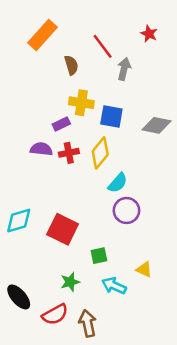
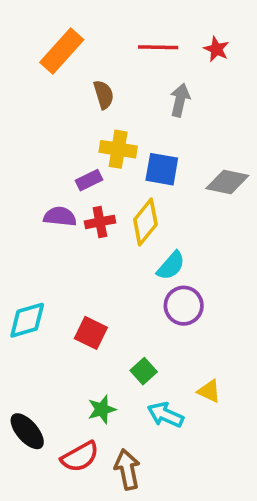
red line: (103, 46) -> (158, 47), moved, turned -52
red square: (63, 229) -> (91, 333), size x0.7
green square: (99, 256) -> (144, 371), turned -30

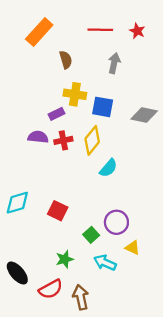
purple circle: (184, 306) -> (116, 222), moved

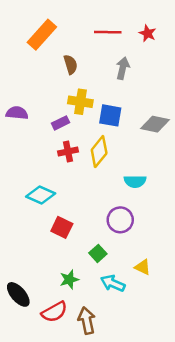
purple semicircle: (38, 137) -> (17, 113), moved
cyan semicircle: (108, 168) -> (135, 181), moved, turned 48
cyan diamond: (17, 203) -> (41, 195), moved, turned 40
purple circle: (116, 222) -> (120, 220), moved

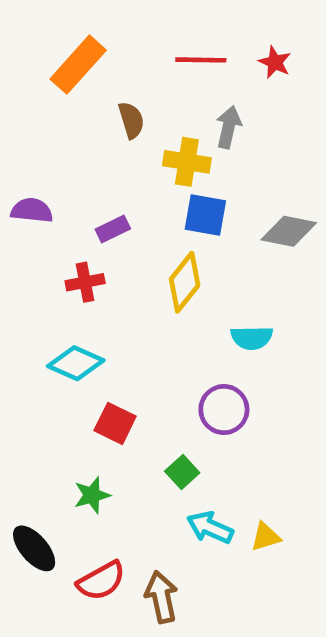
yellow cross: (80, 102) -> (187, 162), moved
red cross: (68, 151) -> (85, 282), moved
yellow triangle: (143, 267) -> (266, 537), moved, turned -42
green star: (69, 280) -> (92, 495), moved

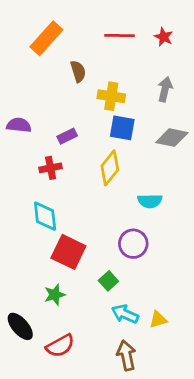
gray arrow: (229, 127) -> (165, 89), moved
cyan diamond: (76, 363) -> (45, 216), turned 60
red square: (115, 423) -> (68, 252), size x1.4
brown arrow: (161, 597) -> (126, 355), moved

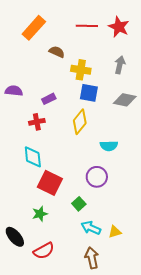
red star: (164, 37) -> (119, 27), size x1.5
brown semicircle: (78, 71) -> (57, 52), turned -49

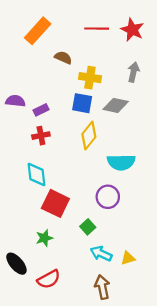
blue square: (89, 93) -> (82, 103), moved
purple rectangle: (49, 99) -> (41, 110), moved
gray diamond: (125, 100) -> (116, 105), moved
cyan semicircle: (109, 146) -> (121, 162), size x1.4

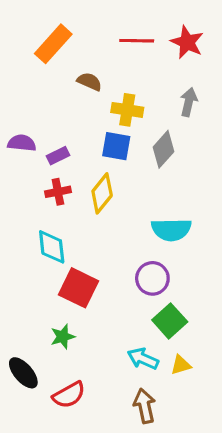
gray diamond: (116, 105) -> (163, 149), turned -60
yellow diamond: (89, 136) -> (102, 193), moved
green square: (88, 227) -> (170, 321), moved, size x1.5

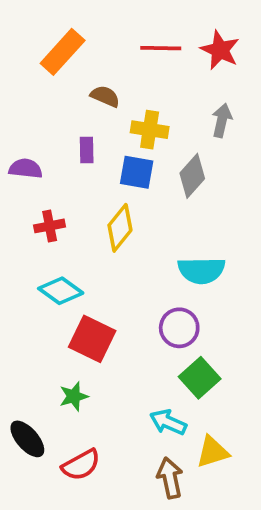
purple rectangle: (58, 156) -> (87, 150), moved, turned -65
red cross: (58, 192) -> (50, 226), moved
cyan diamond: (52, 247) -> (61, 291), turned -48
yellow triangle: (181, 365) -> (213, 452), moved, size x1.4

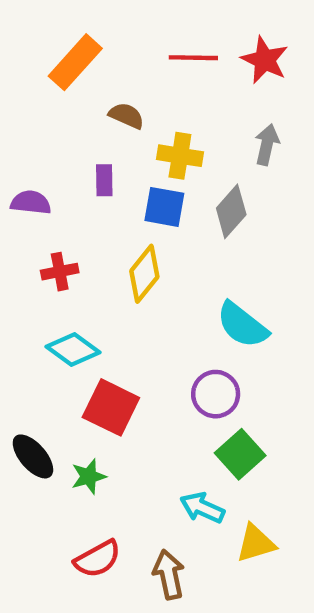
cyan semicircle: (201, 270) -> (242, 325), turned 39
black ellipse: (27, 439) -> (33, 456), moved
brown arrow: (170, 478) -> (169, 575), moved

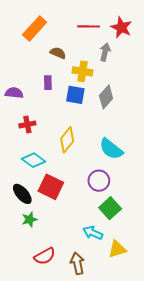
gray arrow: (267, 145) -> (105, 52), moved
yellow diamond: (144, 274) -> (67, 140), moved
black ellipse: (33, 456) -> (22, 194), moved
green star: (89, 476) -> (29, 219), moved

